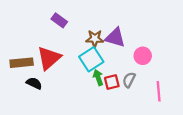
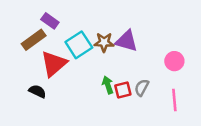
purple rectangle: (59, 20) -> (50, 21), moved
pink circle: (143, 56) -> (174, 61), moved
cyan square: (91, 59) -> (79, 45), moved
brown rectangle: (22, 63) -> (34, 40), moved, turned -30

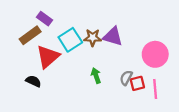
pink circle: (174, 61) -> (155, 54), size x1.5
red square: (123, 90) -> (137, 83), moved

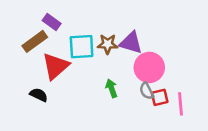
cyan square: (70, 40) -> (82, 47), turned 30
pink circle: (155, 54) -> (149, 67), moved
gray semicircle: (126, 78) -> (147, 91), turned -56

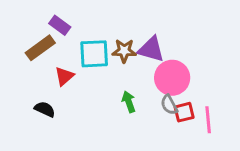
red triangle: (56, 66) -> (64, 76), size x0.6

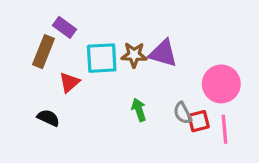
brown rectangle: (40, 48) -> (43, 52), turned -32
pink circle: (172, 78) -> (221, 84), moved

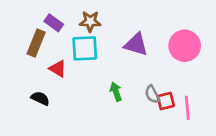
brown star: (134, 55) -> (90, 21), moved
red triangle: (69, 82) -> (58, 69), turned -48
pink circle: (221, 84) -> (185, 46), moved

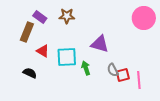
purple triangle: (136, 44) -> (100, 44), moved
pink circle: (185, 46) -> (144, 18), moved
cyan square: (85, 48) -> (67, 57), moved

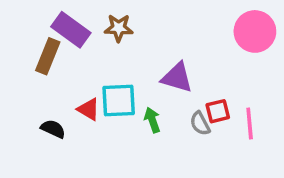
purple rectangle: (40, 17) -> (71, 30), size x1.5
red triangle: (43, 51) -> (89, 109), moved
red square: (123, 75) -> (218, 111), moved
pink line: (139, 80) -> (250, 124), moved

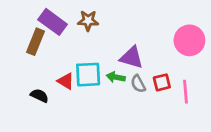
pink circle: (255, 31) -> (189, 40), moved
green arrow: (152, 120) -> (116, 77), moved, turned -60
gray semicircle: (200, 124) -> (138, 84), moved

